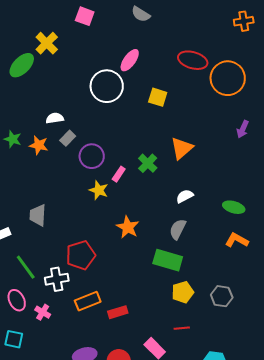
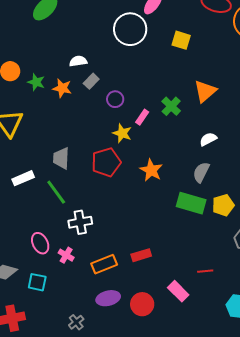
purple circle: (92, 156) -> (115, 99), size x0.7
red pentagon: (81, 255) -> (106, 162), moved
green line: (26, 267) -> (56, 192), moved
yellow pentagon: (183, 292) -> (223, 205), moved
orange rectangle: (88, 301) -> (104, 264), moved

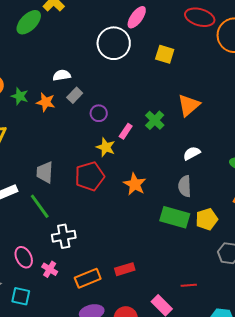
gray semicircle: (201, 172) -> (185, 186), turned -30

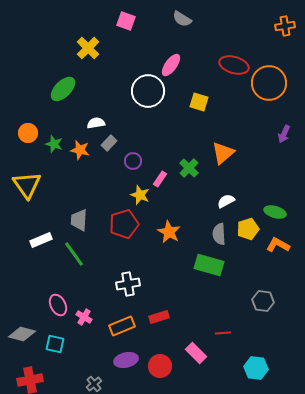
green ellipse: (29, 22) -> (63, 89), moved
yellow pentagon: (207, 219) -> (248, 229), moved
white cross: (64, 236) -> (128, 284), moved

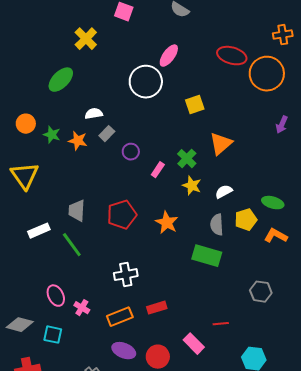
orange cross: (285, 26) -> (283, 35), moved
yellow square: (199, 102) -> (195, 105), moved, turned -36
yellow star: (140, 195) -> (192, 186), moved
purple ellipse: (126, 360) -> (124, 351), turned 35

